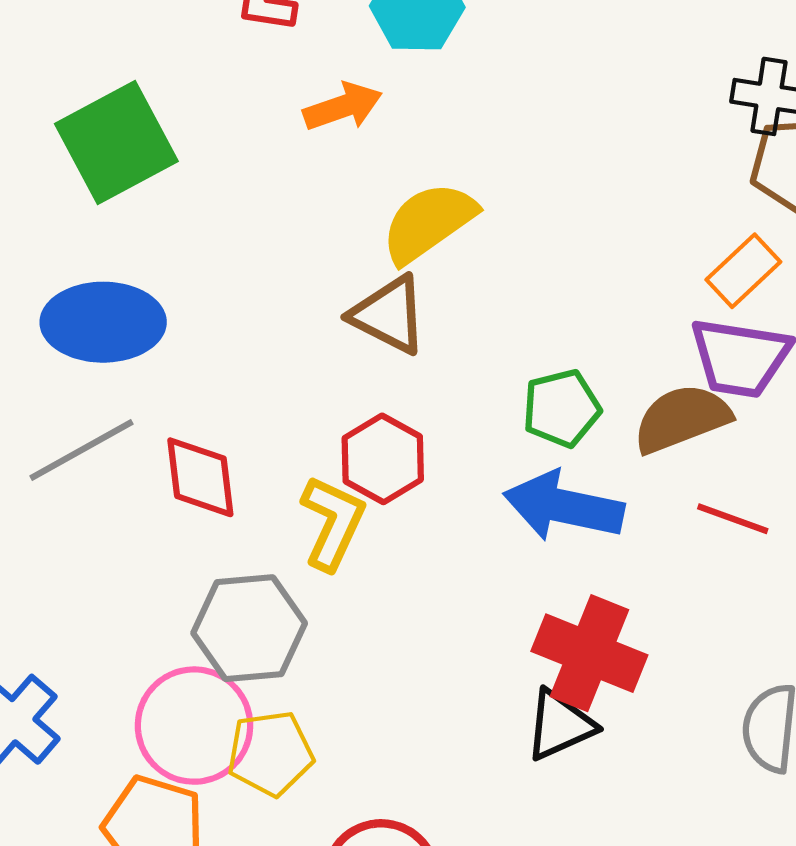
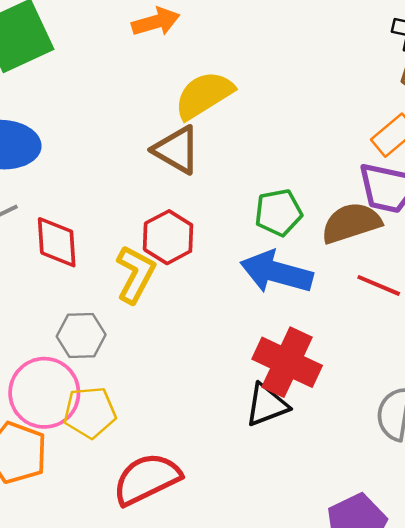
gray hexagon: (249, 628) -> (81, 336), size x0.7

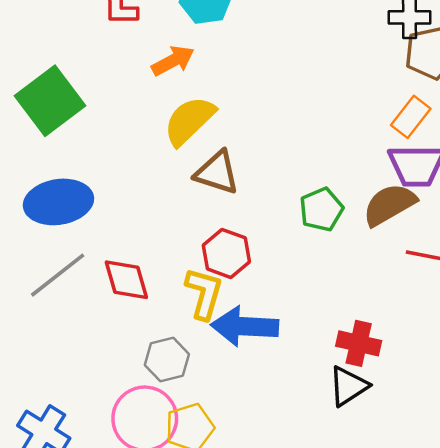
yellow semicircle: (204, 95) -> (189, 121), moved
blue arrow: (276, 272) -> (245, 326), moved
red cross: (287, 362) -> (359, 343), size x0.7

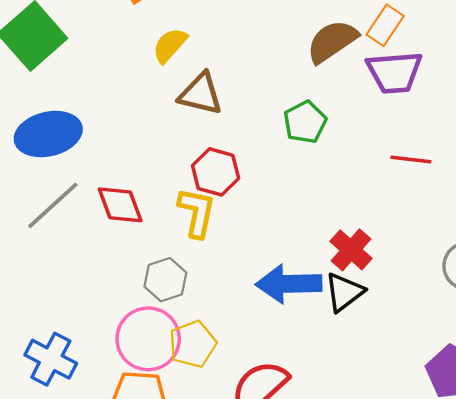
yellow semicircle: (189, 121) -> (170, 45), size x0.7
brown semicircle: (389, 205) -> (332, 41), moved
blue arrow: (245, 326) -> (289, 284), moved
red cross: (359, 343) -> (351, 250), turned 33

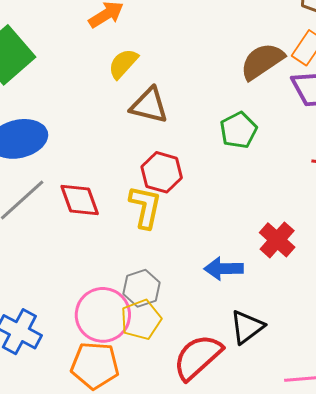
gray hexagon: (165, 280) -> (142, 288), moved
blue arrow: (289, 284) -> (224, 269), size x0.7
black triangle: (344, 292) -> (247, 327), moved

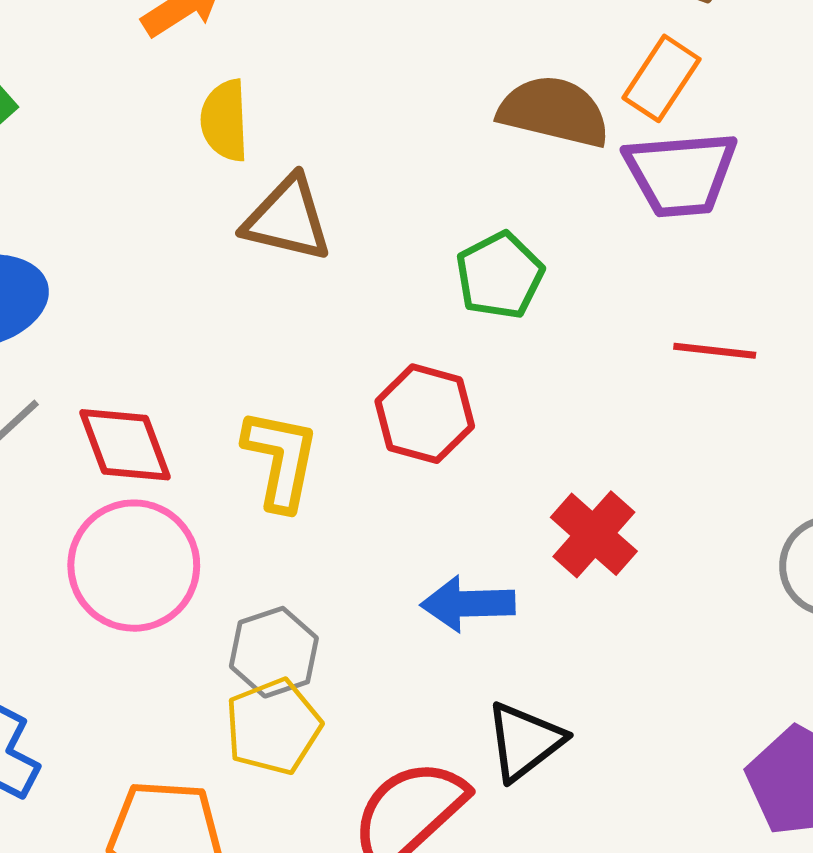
brown semicircle: (262, 61) -> (554, 111), turned 48
yellow semicircle: (123, 64) -> (225, 121), turned -44
red hexagon: (162, 172) -> (425, 414), moved
pink circle: (103, 315) -> (134, 566), moved

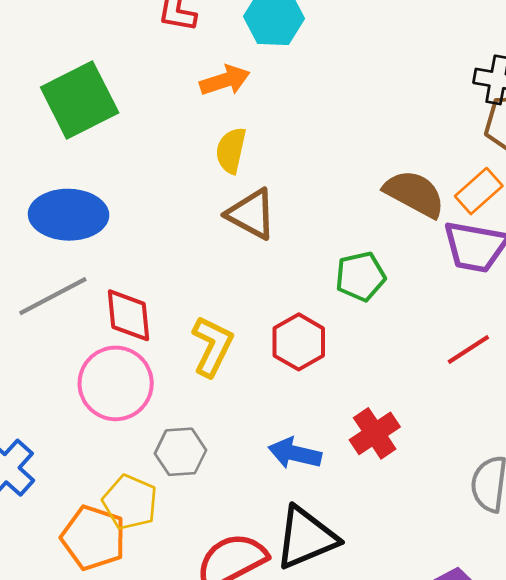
red line: (715, 351) -> (468, 349), turned -54
yellow pentagon: (273, 727) -> (130, 502), moved, turned 30
black triangle: (525, 741) -> (306, 538), size x1.4

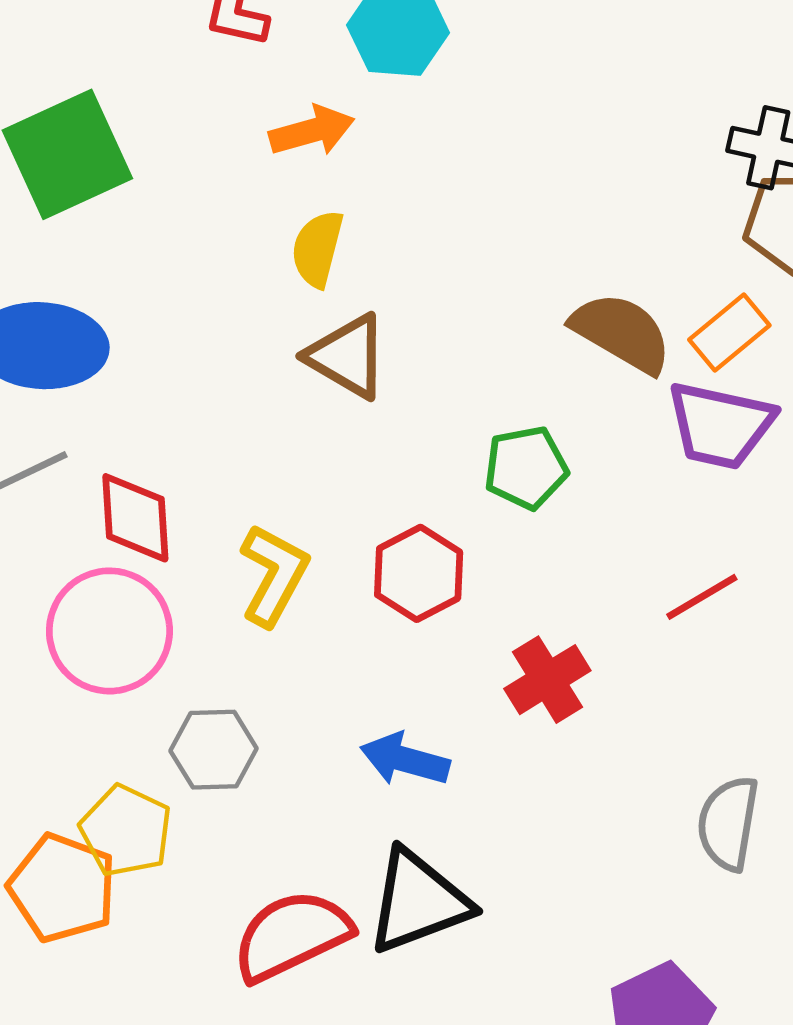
red cross: (375, 433) -> (547, 680), moved

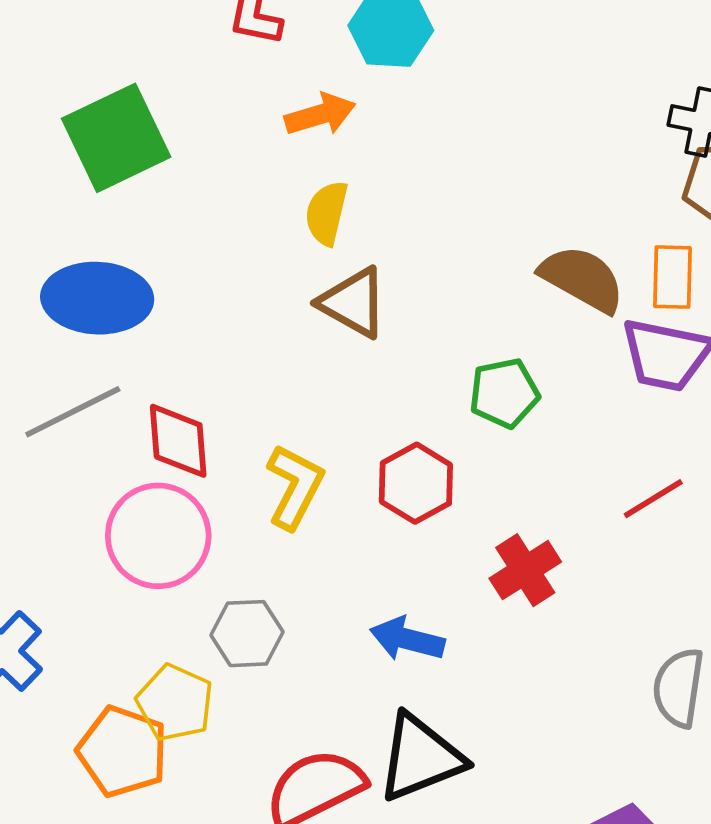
orange rectangle: (729, 332) -> (672, 277), turned -48

